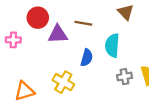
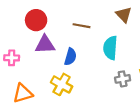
purple triangle: (58, 34) -> (45, 45), moved
pink cross: (13, 40) -> (12, 58), moved
blue semicircle: (87, 58) -> (70, 57), moved

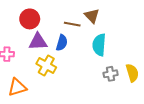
brown triangle: (124, 15) -> (92, 16), moved
blue semicircle: (70, 57) -> (62, 43), moved
yellow cross: (62, 84) -> (46, 66), moved

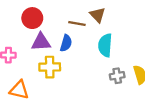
yellow cross: (46, 66) -> (50, 67), turned -30
orange triangle: (17, 87) -> (19, 90), turned 30

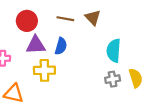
brown line: (77, 24) -> (65, 19), moved
cyan semicircle: (105, 45) -> (114, 51), moved

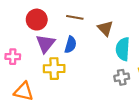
brown triangle: (93, 18) -> (105, 28), moved
purple triangle: (36, 45) -> (45, 44), turned -48

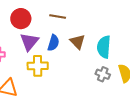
brown triangle: (105, 28) -> (78, 42), moved
gray cross: (122, 77) -> (103, 74), turned 32

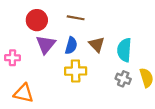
yellow cross: (38, 66) -> (76, 71), moved

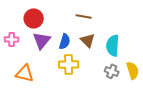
brown line: (76, 18) -> (84, 16), moved
pink cross: (12, 58) -> (12, 39), moved
orange triangle: (24, 93) -> (25, 73), moved

